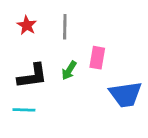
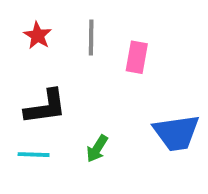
pink rectangle: (97, 58) -> (137, 57), moved
green arrow: (69, 70) -> (97, 149), moved

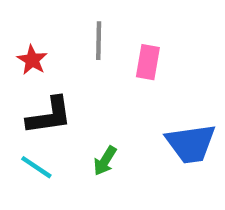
red star: (38, 35) -> (32, 60), moved
cyan line: (34, 155) -> (36, 167), turned 32

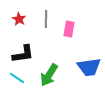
red star: (32, 60) -> (19, 19), moved
green arrow: (105, 161) -> (49, 75), size x1.6

